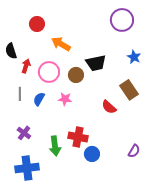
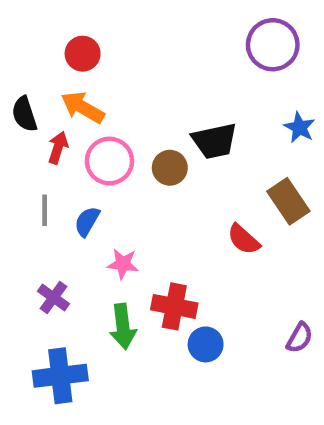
orange arrow: (61, 44) -> (83, 107), moved
pink star: (65, 99) -> (123, 264), moved

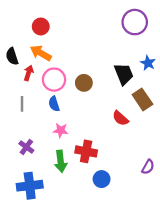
black trapezoid: (215, 141) -> (124, 74), moved, turned -100
blue semicircle: (87, 221) -> (54, 104), moved, turned -48
blue circle: (206, 344) -> (102, 179), moved

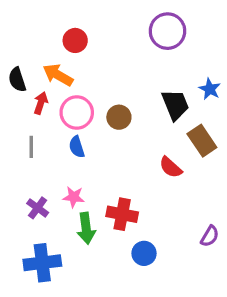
purple circle: (135, 22) -> (167, 31), moved
red circle: (41, 26) -> (75, 40), moved
pink star: (61, 130) -> (74, 197), moved

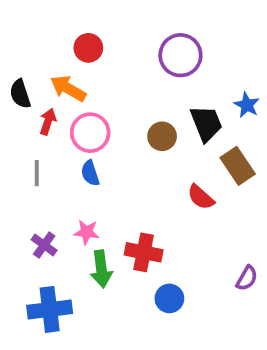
purple circle: (167, 31) -> (180, 55), moved
brown circle: (119, 117) -> (162, 136), moved

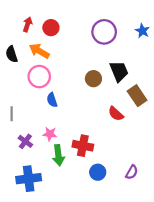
blue star: (247, 105) -> (142, 31), moved
red arrow: (48, 122) -> (28, 24), moved
pink circle: (90, 133) -> (39, 77), moved
gray line: (37, 173) -> (12, 114), moved
purple semicircle: (247, 278) -> (132, 172), moved

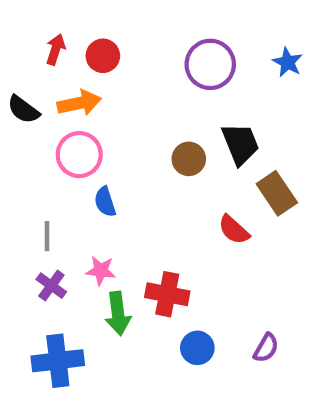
orange arrow: (39, 51) -> (79, 103), turned 138
black semicircle: (12, 54) -> (23, 109), turned -35
gray line: (12, 114) -> (47, 236), moved

